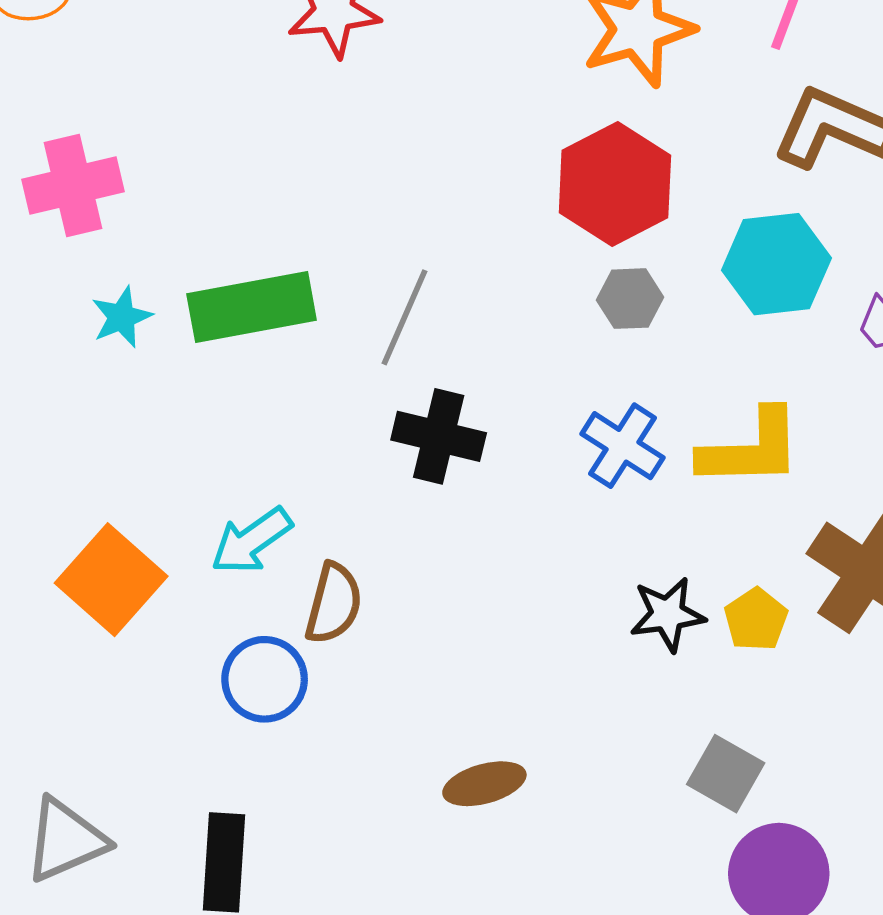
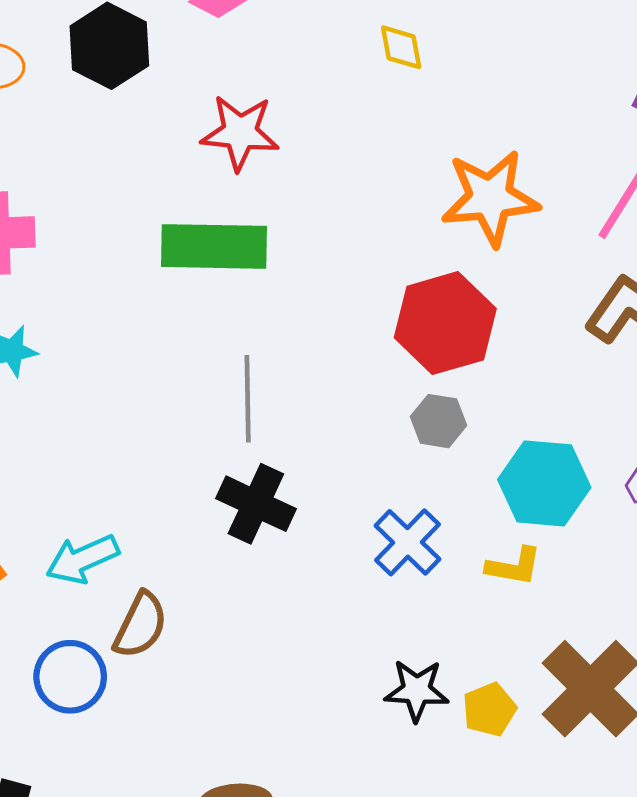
cyan hexagon: (776, 264) -> (544, 483), moved
green rectangle: (252, 307) -> (214, 246), moved
gray line: (405, 317) -> (248, 399), turned -36
yellow L-shape: (751, 449) -> (514, 566), size x0.6

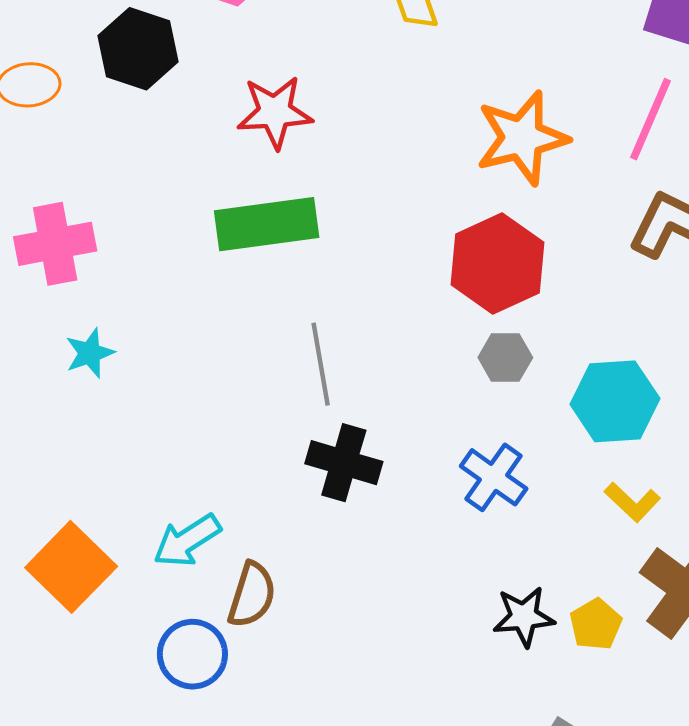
yellow L-shape: (514, 566) -> (632, 502), moved, turned 42

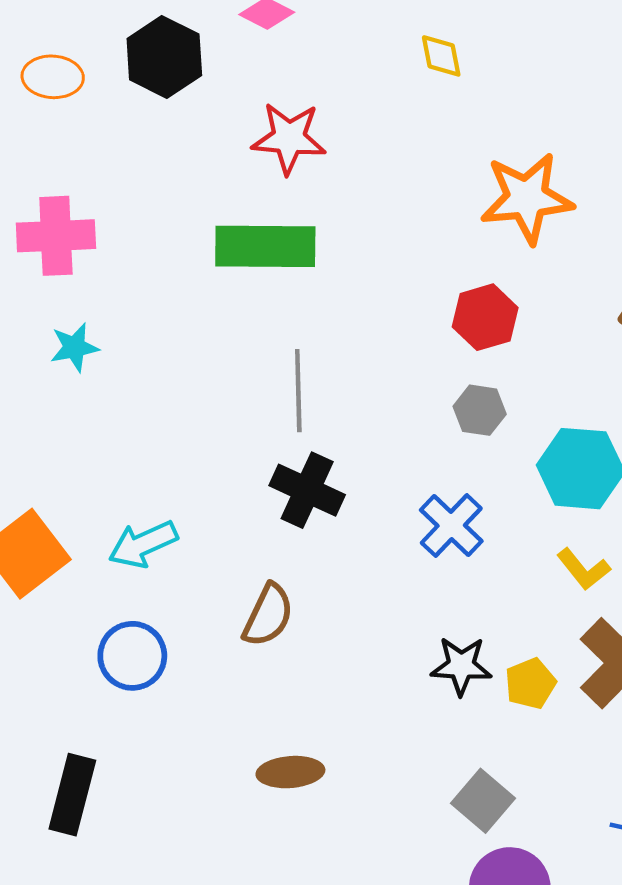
red hexagon: (497, 263) -> (485, 317), size x0.7
brown semicircle: (252, 595) -> (268, 615), moved

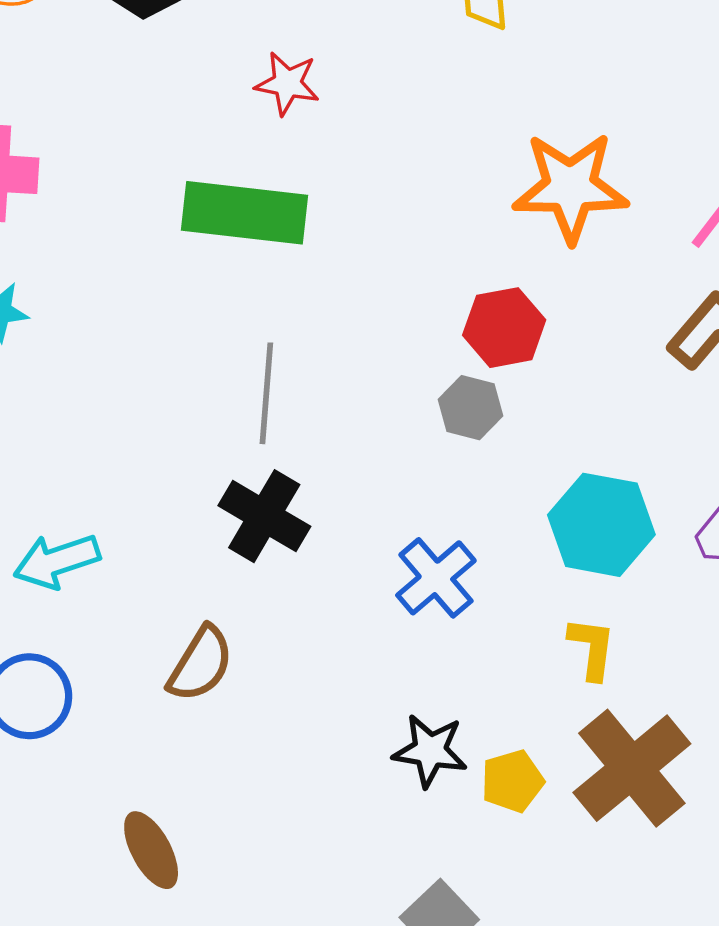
red star: (289, 138) -> (287, 83), size x0.7
gray hexagon: (480, 410) -> (470, 408), moved
yellow L-shape: (583, 569) -> (592, 648), turned -140
brown ellipse: (290, 772) -> (151, 850), moved, turned 60

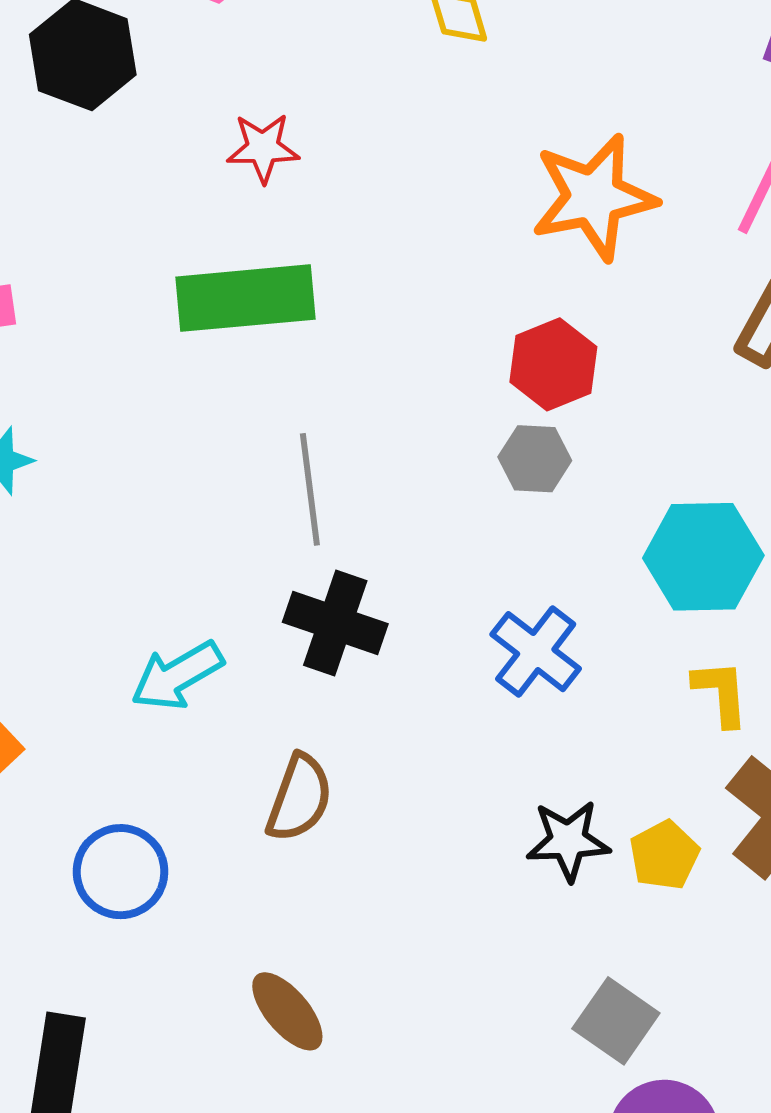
cyan arrow: (57, 561) -> (177, 676), moved

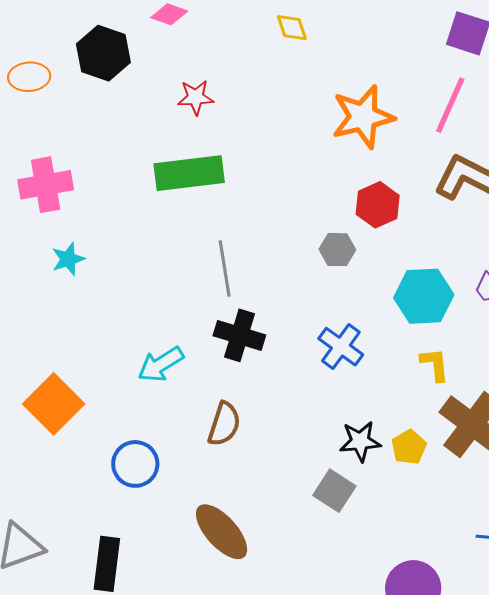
red hexagon: (553, 364) -> (378, 205), moved
brown ellipse: (287, 1011) -> (222, 532), size x1.4
gray square: (616, 1021) -> (334, 491), moved

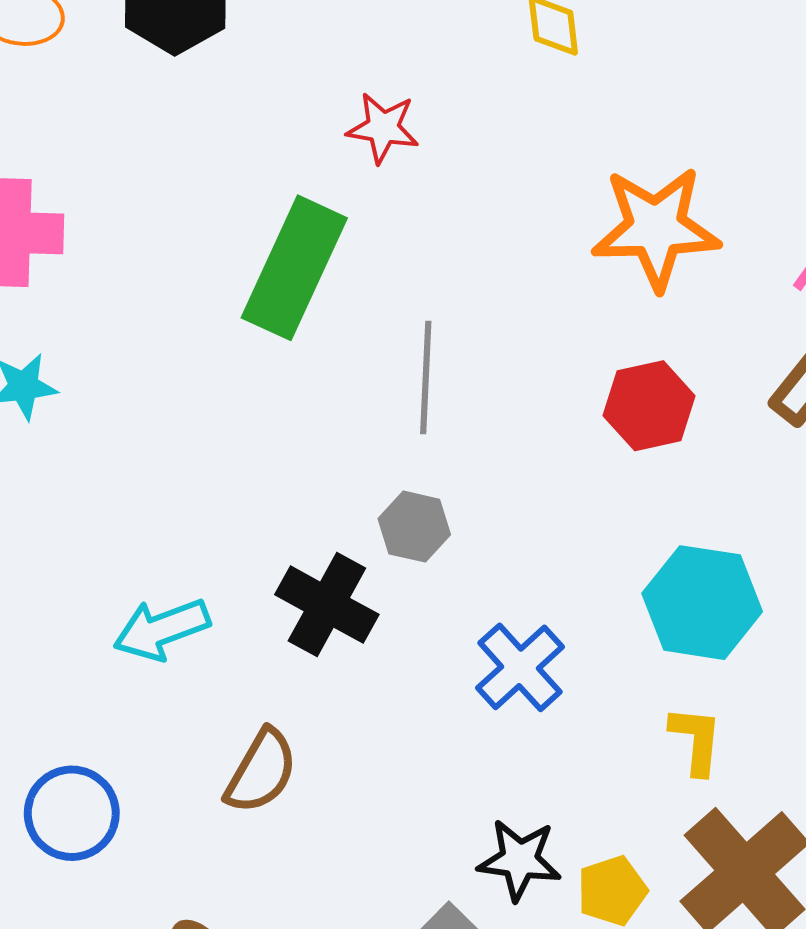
red star: (196, 97) -> (383, 128), moved
green rectangle: (189, 173) -> (294, 268), turned -70
gray hexagon: (337, 250) -> (414, 527), moved
gray line: (225, 268) -> (426, 378), moved

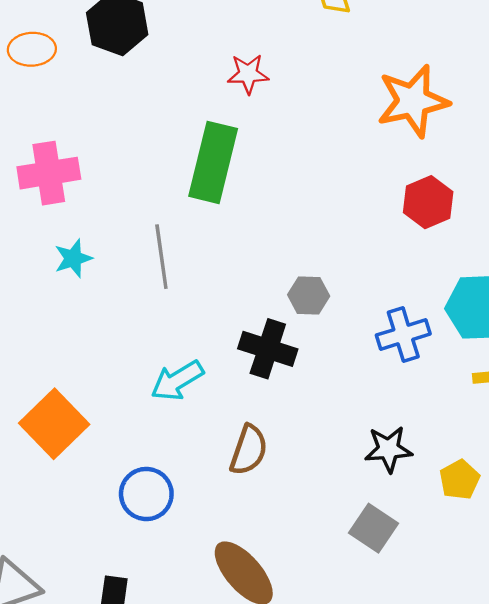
gray line: (426, 378) -> (161, 257), moved
blue cross: (520, 667) -> (403, 335), moved, turned 36
black star: (519, 860) -> (388, 449), moved

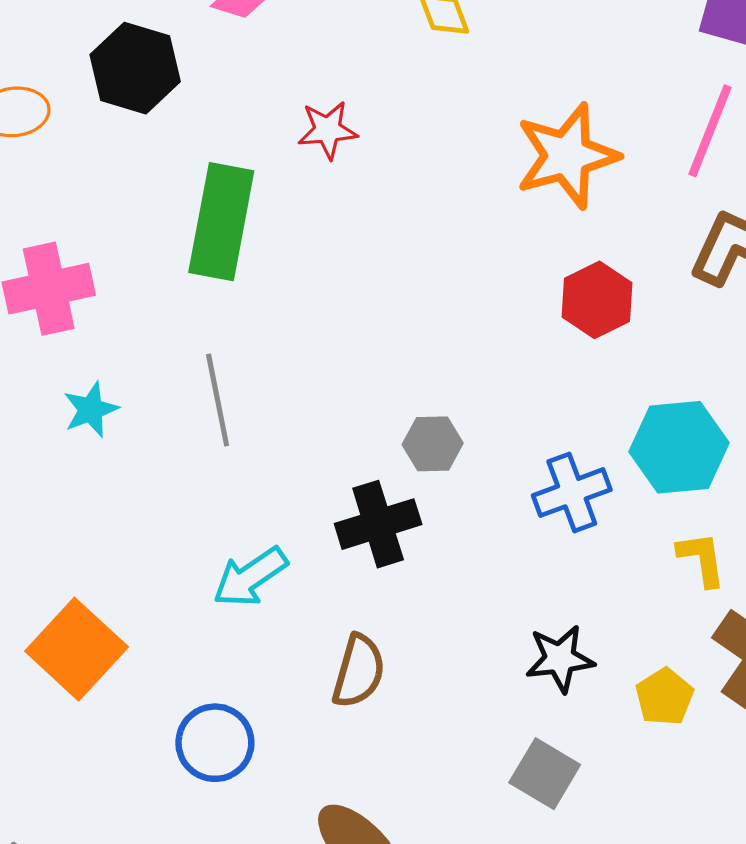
green rectangle: (213, 162) -> (221, 222), moved
black cross: (268, 349) -> (378, 524), turned -32

